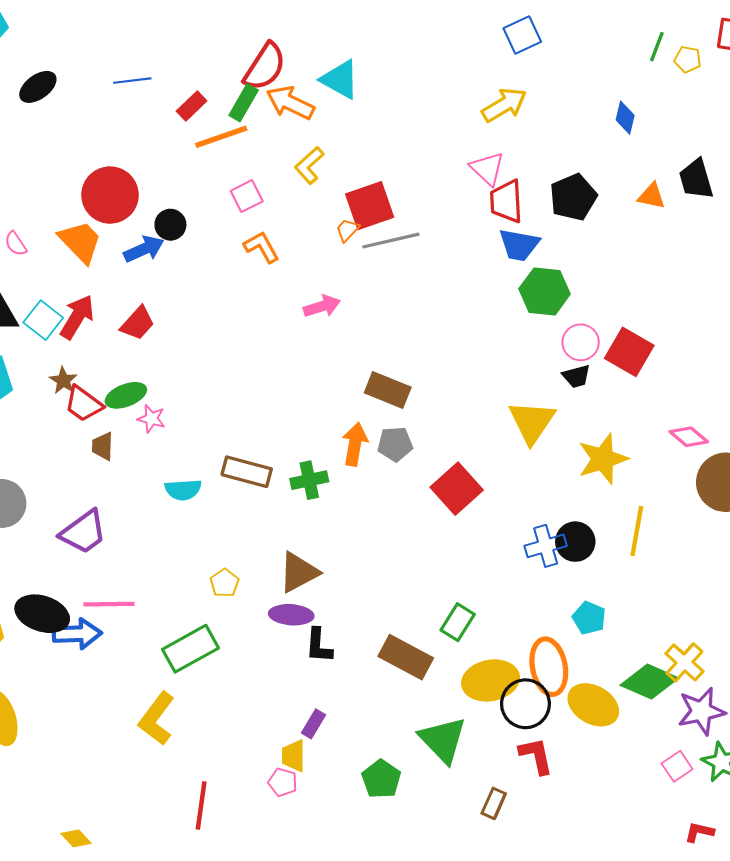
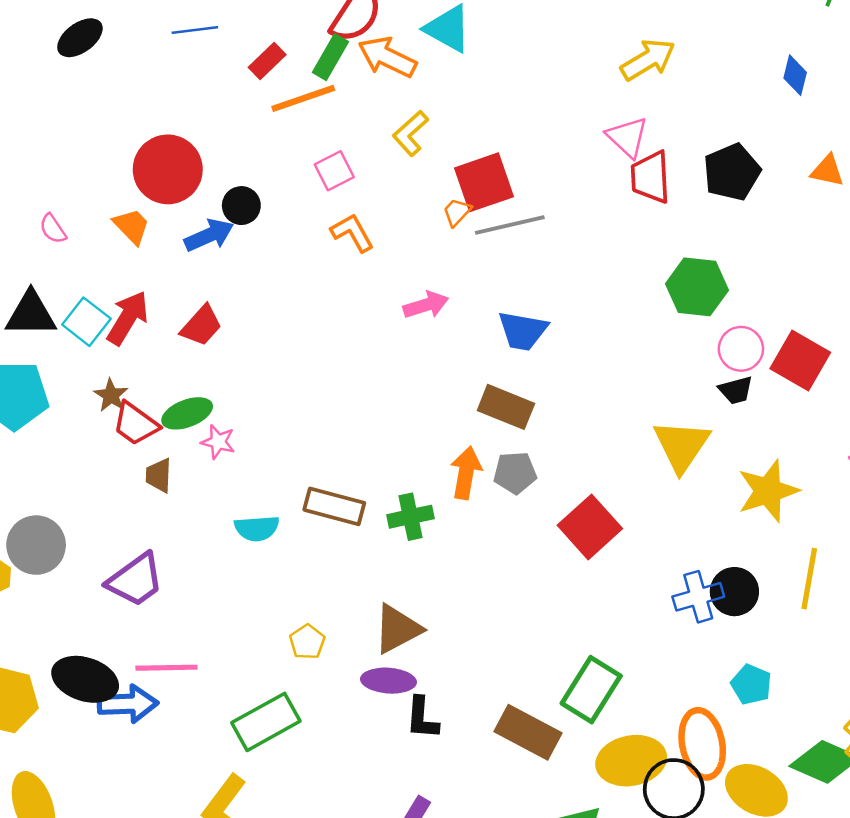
orange trapezoid: (80, 242) -> (132, 226), size x0.7
blue trapezoid: (519, 245) -> (523, 331), moved
green rectangle: (458, 622) -> (591, 690), size x1.4

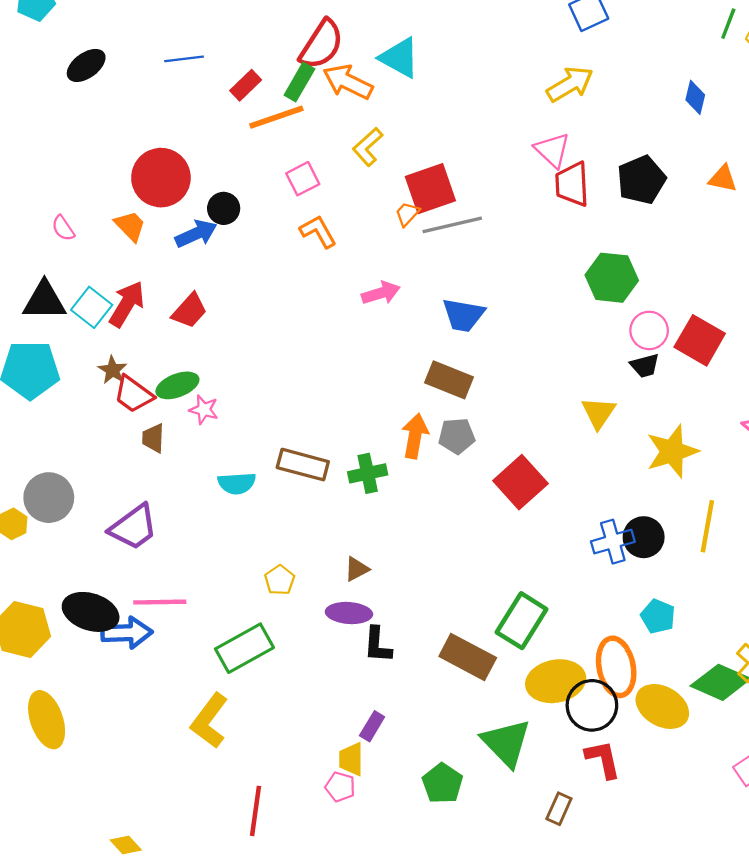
yellow triangle: (682, 446) -> (599, 413), size x0.7
brown triangle: (398, 629) -> (357, 569), size x0.6

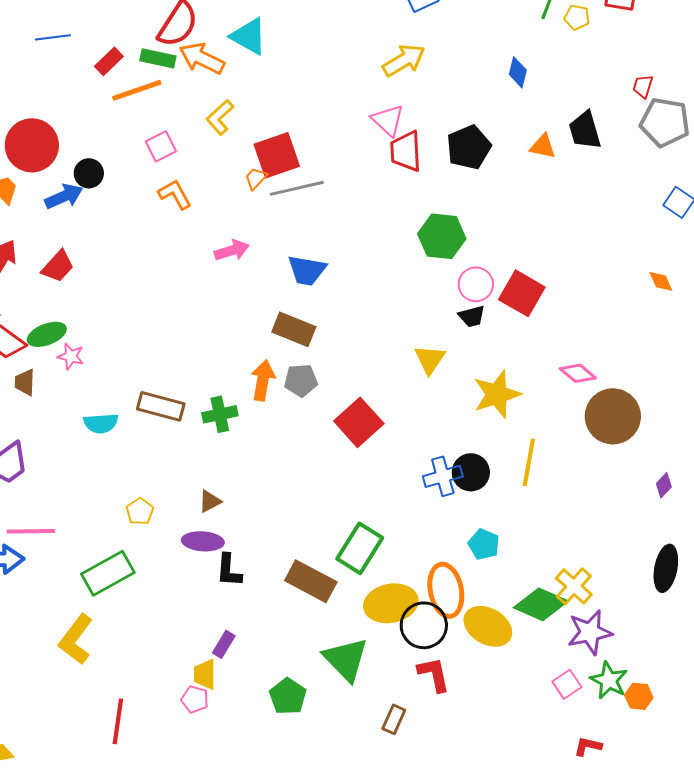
green rectangle: (299, 82) -> (158, 58), turned 72

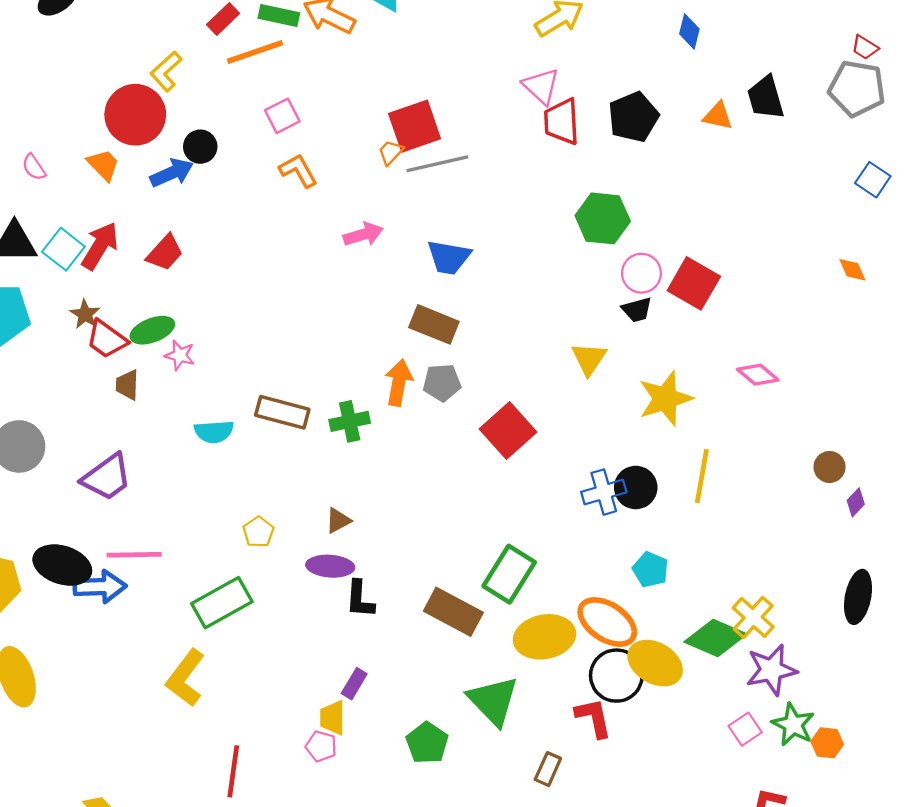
red trapezoid: (643, 86) -> (865, 47), moved, turned -75
yellow L-shape: (220, 117) -> (166, 71), moved
brown circle: (613, 416) -> (830, 467), moved, size x0.5
orange ellipse: (446, 590) -> (607, 622), turned -46
black circle: (424, 625) -> (616, 676), moved

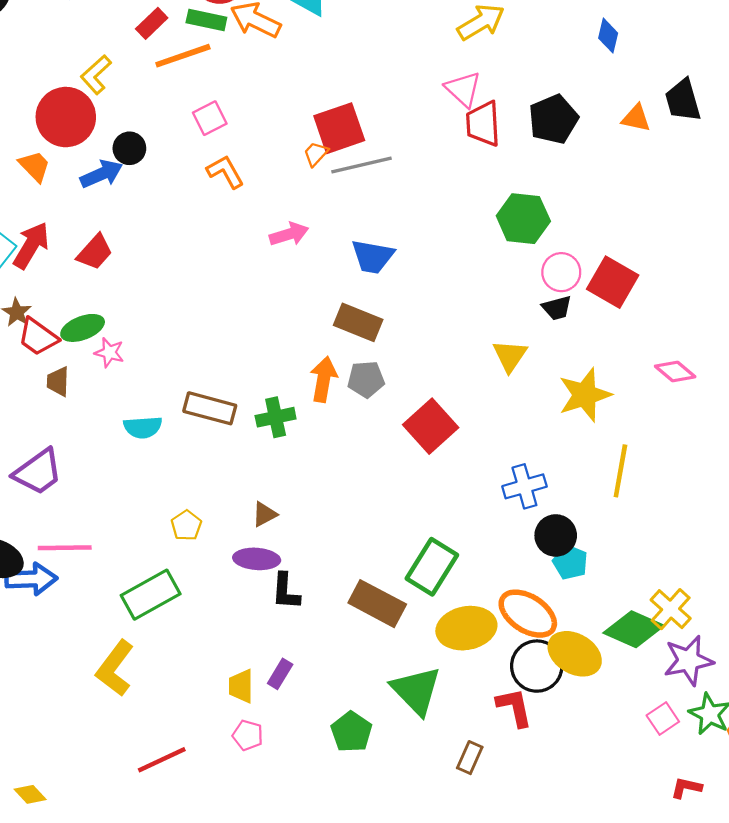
black circle: (636, 487) -> (556, 535), moved
yellow trapezoid: (332, 718) -> (241, 686), moved
red line: (233, 771) -> (162, 760), turned 57

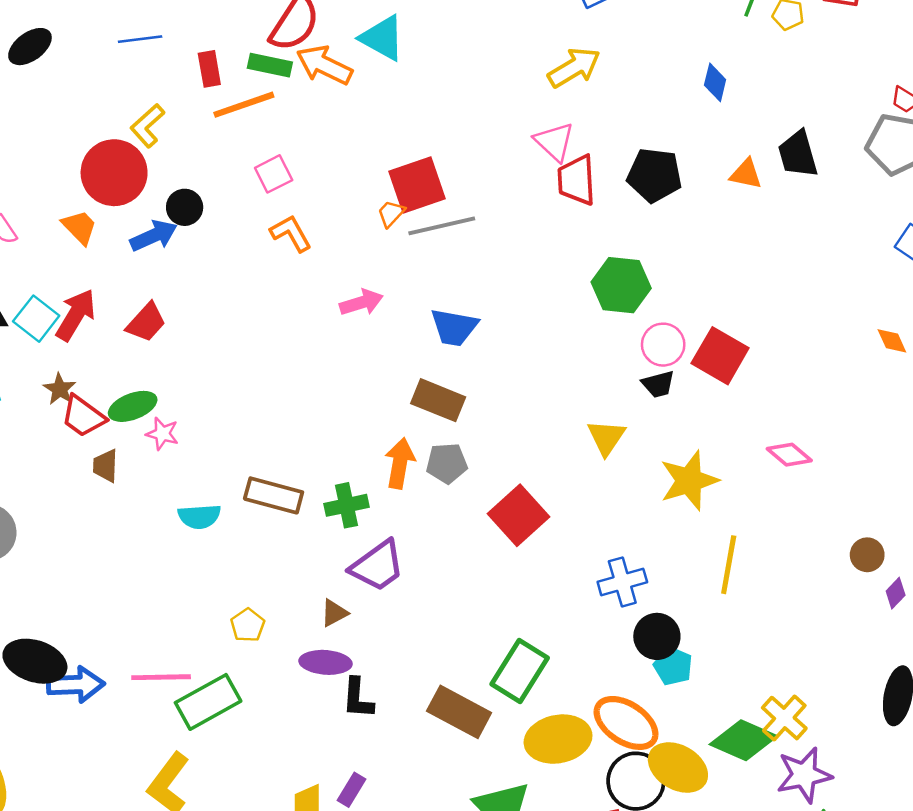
red rectangle: (152, 23) -> (209, 69), turned -56
black pentagon: (553, 119) -> (654, 175), turned 30
purple trapezoid: (38, 472) -> (377, 566), moved
pink line: (65, 548) -> (161, 677), moved

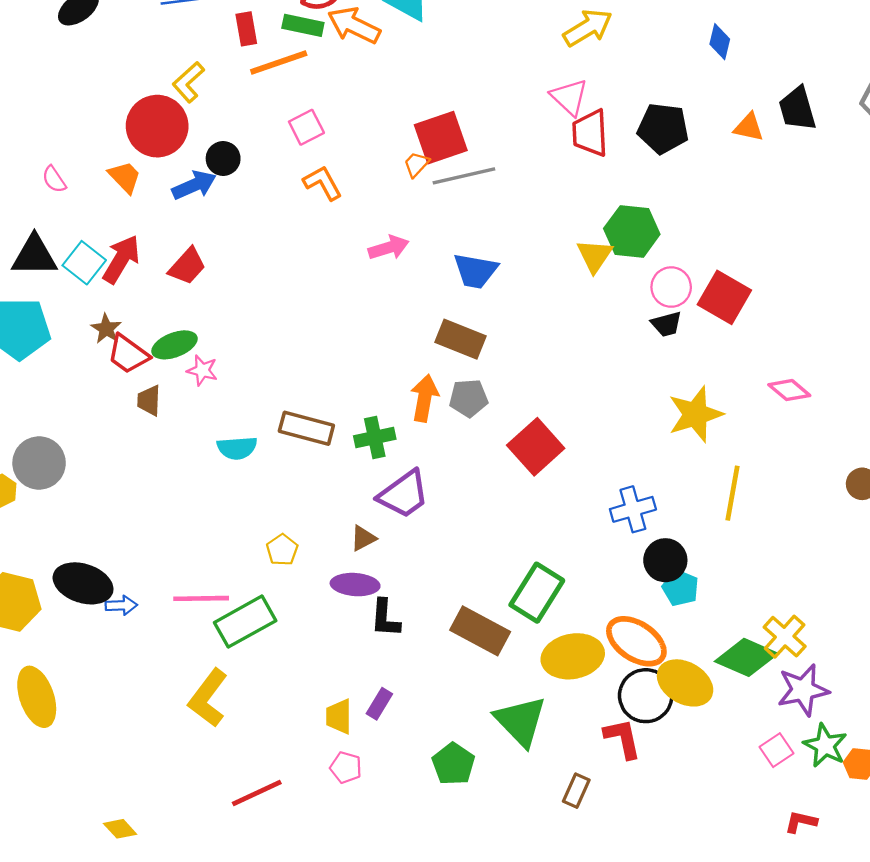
yellow triangle: (606, 437) -> (595, 256), moved
blue arrow: (76, 685) -> (121, 605), size x0.6

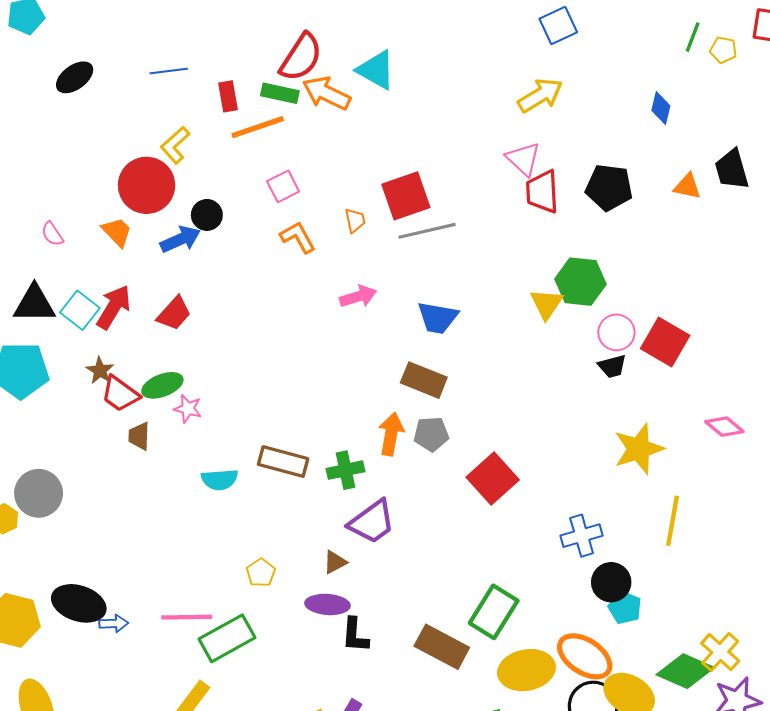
orange trapezoid: (416, 164) -> (355, 220), moved, turned 125

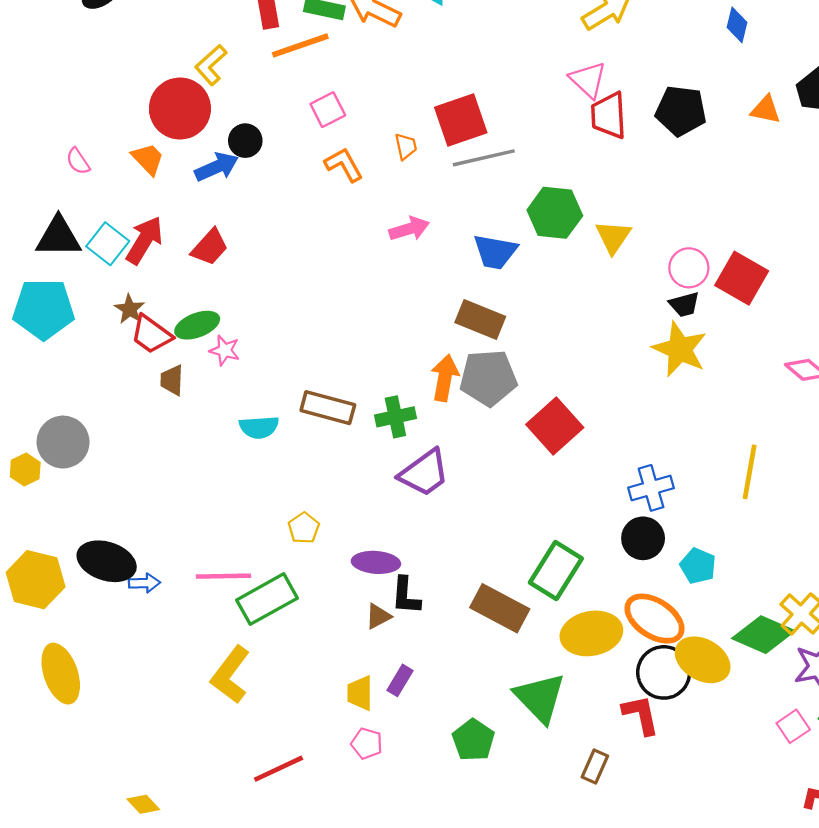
green hexagon: (580, 282) -> (555, 213), moved
gray pentagon: (431, 434) -> (488, 378), size x1.5
yellow star: (639, 449) -> (680, 349), moved, turned -30
brown triangle: (335, 562) -> (378, 616), moved
black circle: (611, 582) -> (643, 538), moved

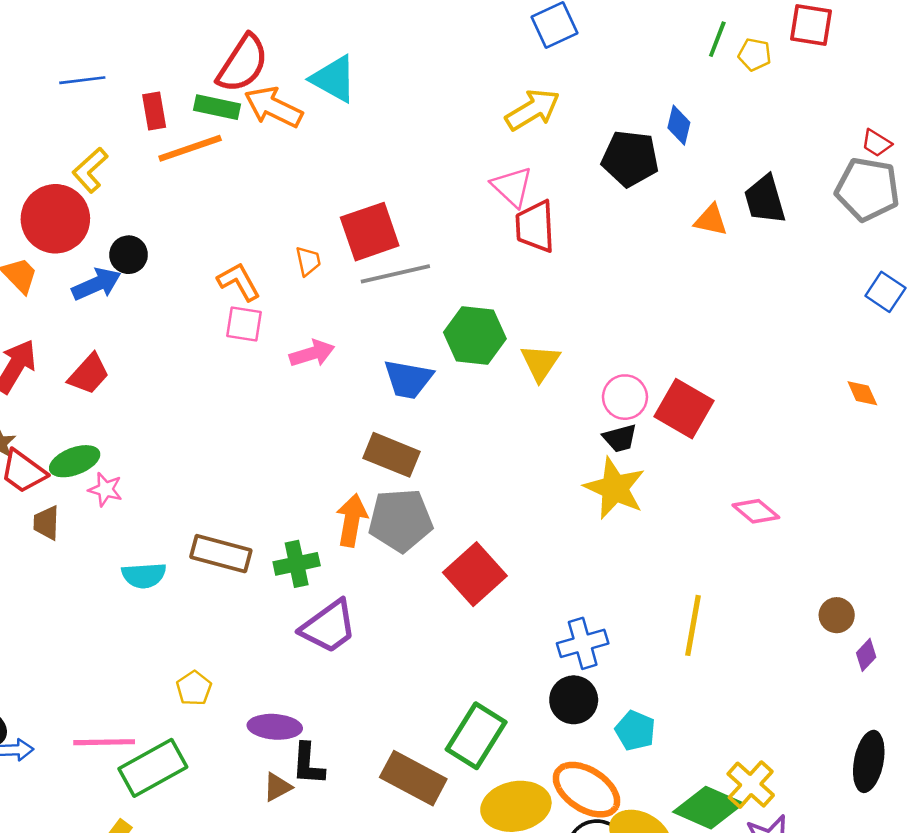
pink square: (328, 110) -> (244, 324), moved, turned 36
black pentagon: (681, 111) -> (630, 158), moved

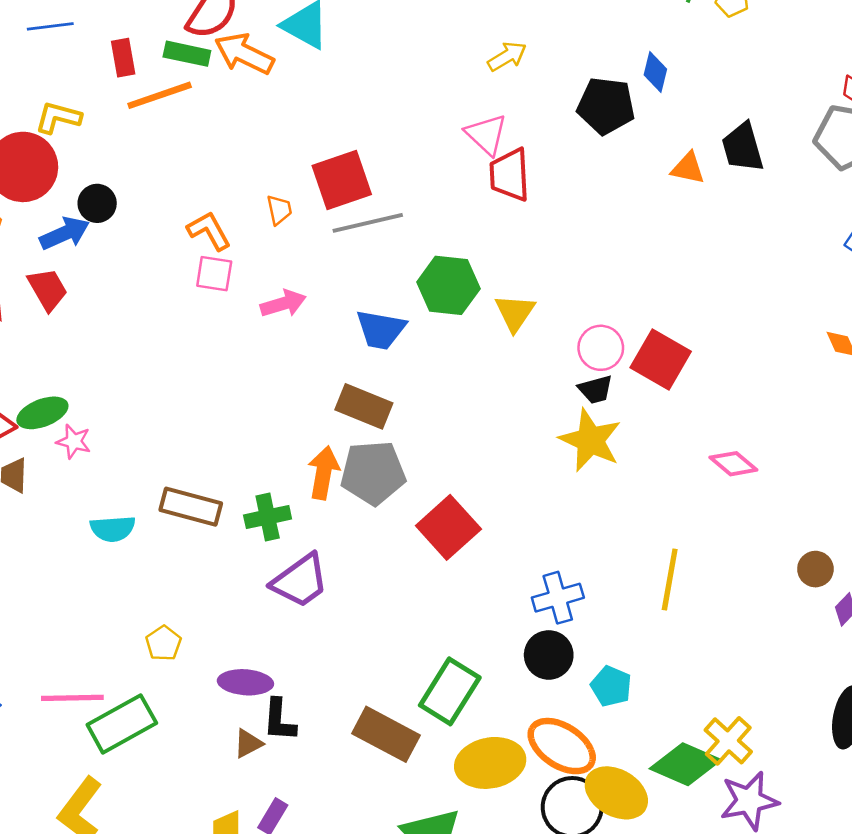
yellow arrow: (533, 110) -> (507, 56), size x0.7
yellow L-shape: (90, 170) -> (58, 117), turned 57
red trapezoid: (89, 374) -> (48, 289), moved, turned -72

